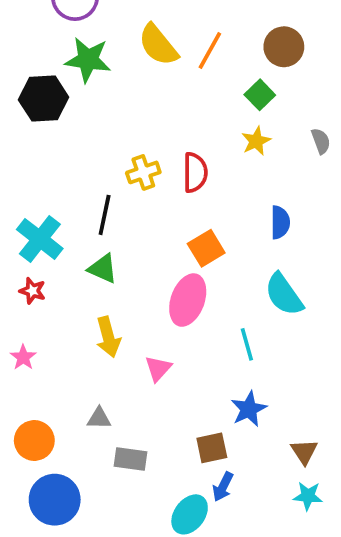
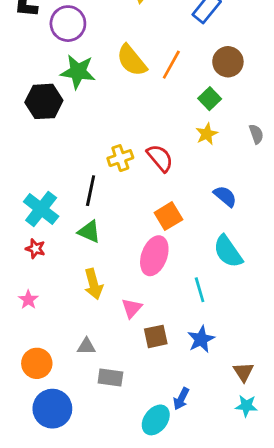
red semicircle: (195, 172) -> (160, 158), turned -40
blue semicircle: (280, 222) -> (225, 196), turned -50
brown square: (212, 448) -> (156, 336), moved

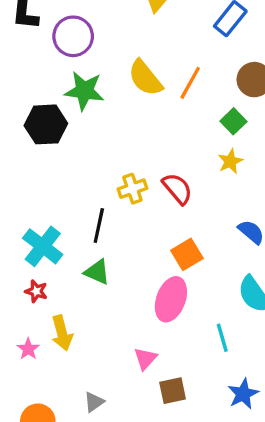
yellow arrow: (93, 284) -> (62, 333), moved
blue star: (201, 339) -> (243, 394), moved
gray triangle: (86, 346) -> (94, 402), turned -36

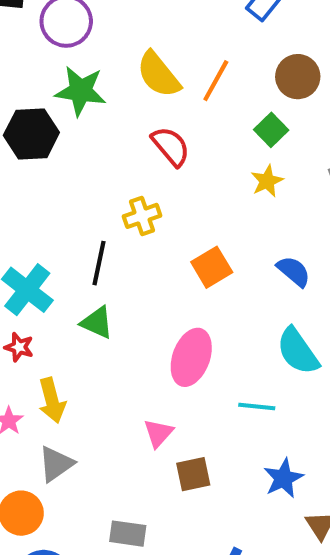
red semicircle: (177, 189) -> (171, 146), moved
orange square: (187, 254) -> (212, 267), moved
cyan line: (222, 338) -> (257, 407), turned -68
gray triangle: (94, 402) -> (56, 464), moved, size x1.4

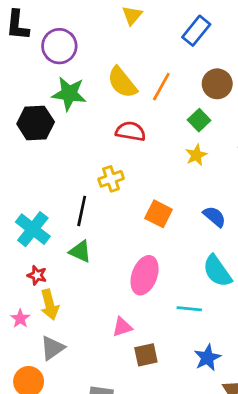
red semicircle: (171, 146) -> (131, 131), turned -40
orange square: (212, 267) -> (159, 214), turned -32
red star: (19, 347) -> (37, 275), moved
pink triangle: (158, 433) -> (122, 327), turned 30

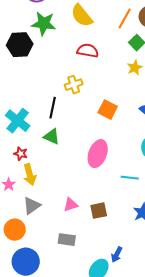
orange line: (161, 87) -> (125, 19), moved
pink triangle: (122, 327) -> (71, 205), moved

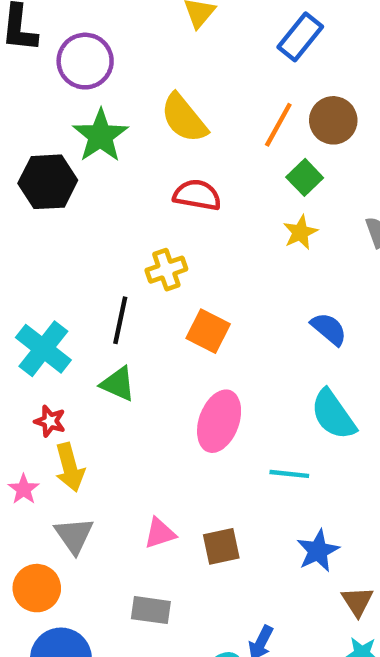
green star: (44, 24) -> (100, 136), turned 30
orange square: (108, 110) -> (208, 331), moved
gray triangle: (32, 206) -> (74, 535), turned -30

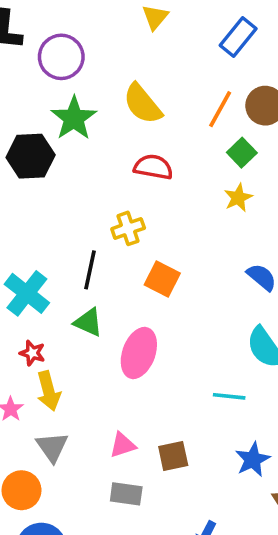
pink ellipse: (219, 421) -> (139, 353), moved
gray rectangle: (151, 610) -> (126, 494), moved

